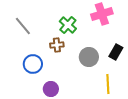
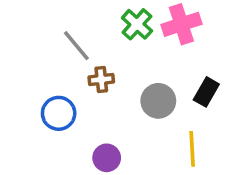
green cross: (68, 25) -> (137, 24), moved
gray line: (23, 26) -> (76, 46), moved
purple circle: (51, 89) -> (107, 158), moved

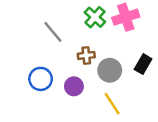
brown cross: (101, 79) -> (86, 55), moved
yellow line: (192, 149) -> (112, 104), moved, turned -30
purple circle: (107, 158) -> (74, 86), moved

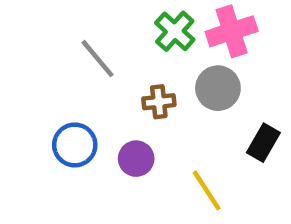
black rectangle: (143, 64) -> (263, 143), moved
gray circle: (110, 70) -> (218, 88), moved

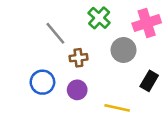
pink cross: (232, 31) -> (147, 23), moved
brown cross: (159, 102) -> (78, 58), moved
yellow line: (207, 190) -> (117, 108), turned -45

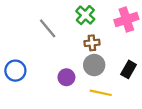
gray circle: (124, 50) -> (94, 65), moved
brown cross: (78, 58) -> (92, 43), moved
blue circle: (42, 82) -> (15, 71), moved

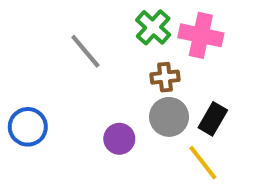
pink cross: (126, 20) -> (201, 35), moved, turned 30
black rectangle: (129, 69) -> (213, 119), moved
yellow line: (101, 93) -> (203, 163), moved, turned 40

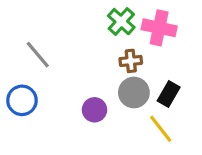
gray line: (85, 51) -> (38, 55), moved

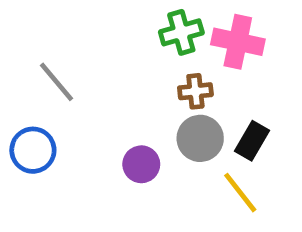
green cross: (121, 22) -> (181, 32), turned 32

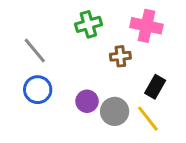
green cross: (181, 32) -> (88, 24), moved
gray circle: (200, 138) -> (115, 111), moved
blue circle: (33, 150) -> (38, 90), moved

